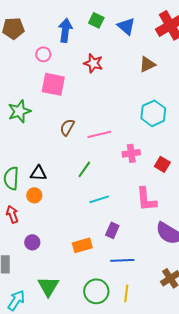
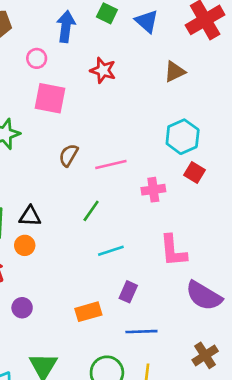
red square: (162, 164) -> (194, 172), moved

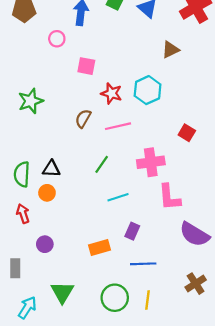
red star: (103, 70) -> (111, 93), moved
pink square: (50, 98) -> (86, 66), moved, size x0.7
cyan hexagon: (183, 137) -> (148, 90), moved
pink cross: (153, 190) -> (151, 162), moved, size x1.4

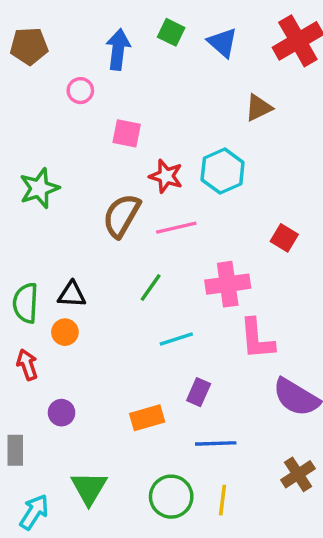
brown semicircle: (83, 119) -> (121, 216), size x1.5

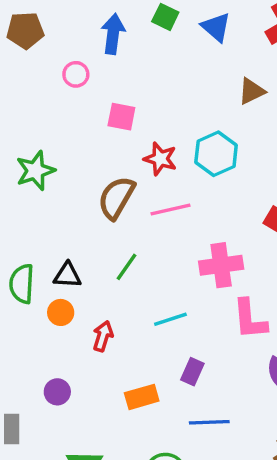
green line: (151, 288) -> (127, 267), moved
red arrow: (27, 365) -> (103, 336), moved, turned 36

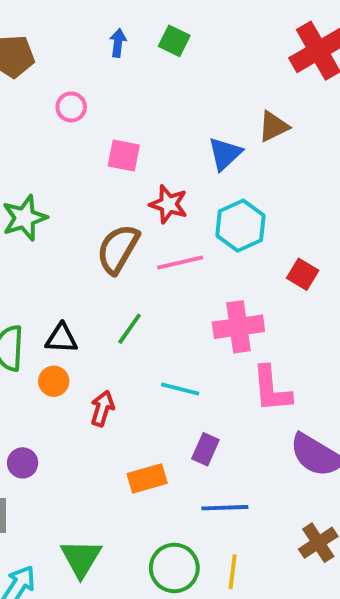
blue triangle: (216, 27) -> (225, 154), moved, turned 36
blue arrow: (113, 34) -> (118, 43), moved, size x0.6
cyan hexagon: (216, 154) -> (240, 226), moved
cyan line: (170, 319) -> (180, 389), turned 32
purple circle: (57, 392) -> (23, 463), moved

